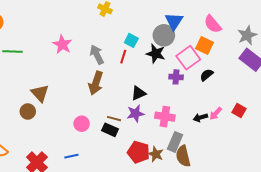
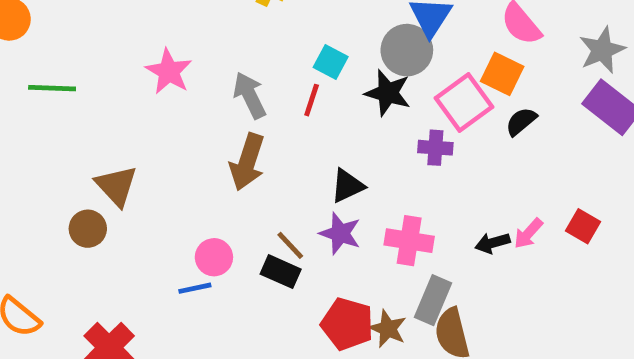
black semicircle: (207, 75) -> (521, 122), moved
purple star: (135, 114) -> (340, 233), turned 30
brown line: (114, 119) -> (290, 245), turned 32
blue line: (71, 156) -> (195, 288), moved

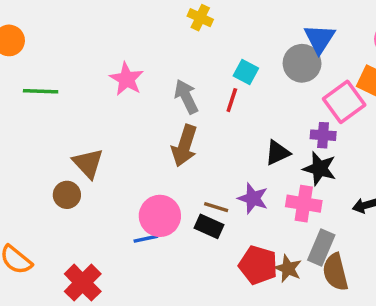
black star: (388, 93) -> (320, 169), moved
black triangle: (347, 186) -> (277, 153), moved
brown line: (290, 245) -> (216, 207), turned -30
pink circle: (214, 257) -> (160, 216), size x1.5

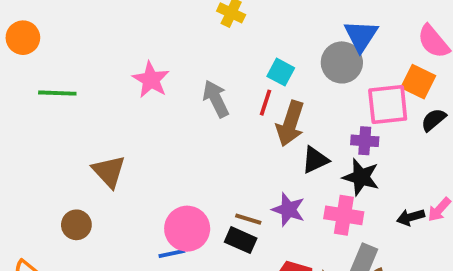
pink square: (344, 102) -> (388, 105), turned 30
brown arrow: (184, 146) -> (290, 124), moved
brown circle: (67, 195) -> (76, 225), moved

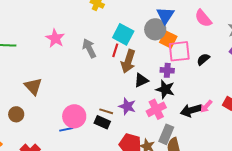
cyan square: (281, 72) -> (123, 34), size x1.5
orange square: (418, 82) -> (168, 39), moved
pink cross: (344, 215) -> (156, 109), turned -36
black arrow: (411, 217) -> (191, 110), size x1.5

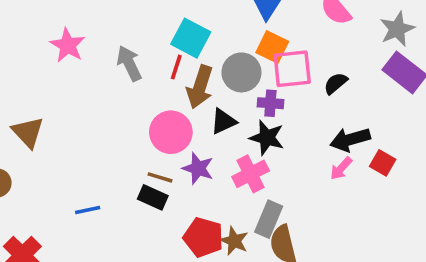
gray circle: (155, 29) -> (241, 72), moved
black arrow: (191, 110) -> (350, 139), moved
pink circle: (74, 116) -> (171, 132), moved

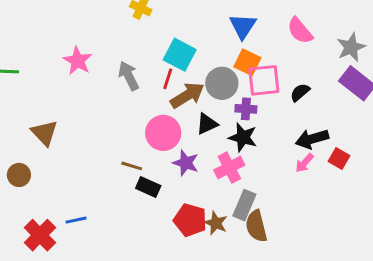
brown arrow: (200, 87) -> (187, 95), turned -140
brown line: (160, 177) -> (132, 166), moved
blue line: (88, 210) -> (76, 220), moved

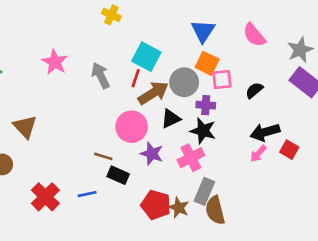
pink square: (264, 80) -> (222, 80), size x0.7
blue line: (76, 220) -> (87, 194), moved
red cross: (40, 235) -> (45, 197), moved

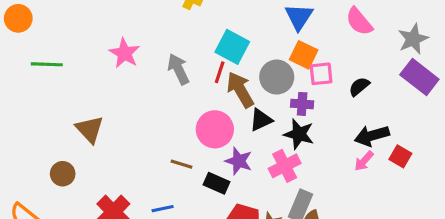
brown arrow: (153, 93) -> (240, 90), turned -88
black rectangle: (118, 175) -> (216, 183), moved

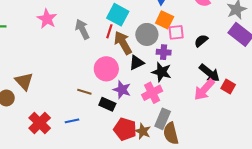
brown triangle: (90, 129) -> (24, 81), moved
black arrow: (372, 136) -> (209, 73), turned -125
pink arrow: (364, 161) -> (204, 90), size x1.6

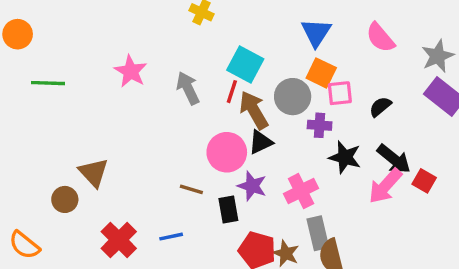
black triangle: (136, 63) -> (261, 142), moved
black star: (161, 72) -> (345, 157), moved
black rectangle: (107, 104) -> (228, 210), turned 56
gray rectangle: (163, 119) -> (318, 233), turned -36

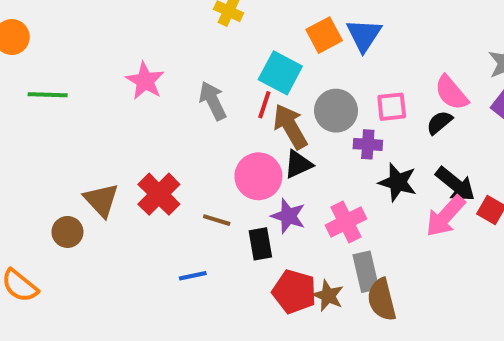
pink semicircle: (380, 38) -> (451, 93), moved
orange square: (321, 73) -> (324, 35), moved, turned 36
red cross: (119, 240) -> (159, 194), moved

